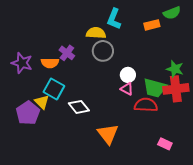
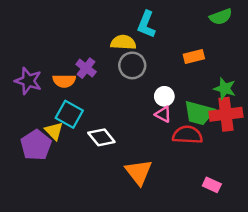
orange rectangle: (152, 25) -> (194, 56), moved

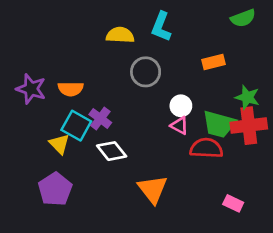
yellow semicircle: (123, 42) -> (120, 35), moved
purple cross: (86, 68) -> (100, 119), moved
purple pentagon: (36, 145) -> (55, 189), moved

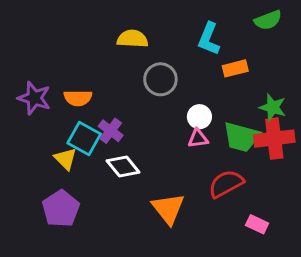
cyan L-shape: (161, 27) -> (209, 39), moved
pink triangle: (179, 126) -> (198, 139), turned -36
red semicircle: (206, 148) -> (226, 184), moved, turned -32

